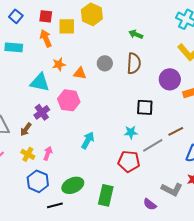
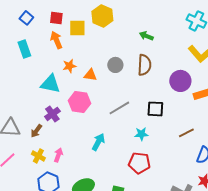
cyan rectangle: (14, 47) -> (24, 49), turned 66
gray line: (153, 145) -> (119, 108), moved

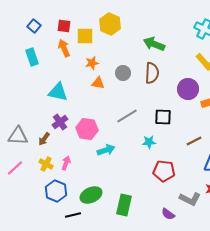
green arrow: (146, 36) -> (154, 44), size x1.5
orange star: (69, 66) -> (92, 63), moved
pink hexagon: (79, 102) -> (87, 129), moved
cyan arrow: (98, 142) -> (106, 150), turned 42
red pentagon: (139, 163) -> (164, 171), moved

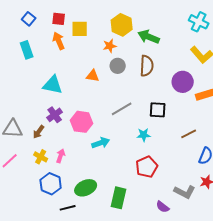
yellow hexagon: (110, 24) -> (122, 25), moved
orange star: (92, 63) -> (110, 46), moved
red pentagon: (164, 171) -> (147, 167), moved, turned -30

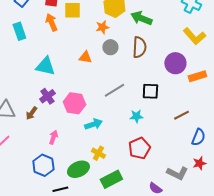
yellow cross: (41, 157) -> (98, 153), moved
green rectangle: (119, 198) -> (111, 179), turned 50

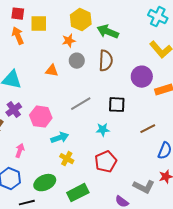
yellow cross: (98, 153) -> (67, 159), moved

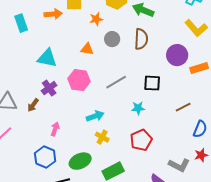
orange arrow: (18, 36) -> (53, 14), turned 108
orange star: (69, 41) -> (96, 19), moved
pink hexagon: (41, 117) -> (79, 80), moved

